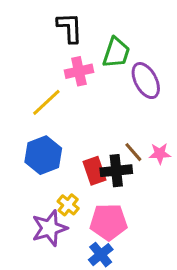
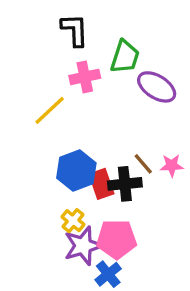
purple ellipse: (146, 81) -> (157, 87), turned -30
blue hexagon: (43, 155) -> (76, 171), moved
purple star: (49, 228) -> (83, 246), moved

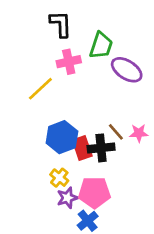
purple star: (83, 246) -> (67, 198), size x0.7

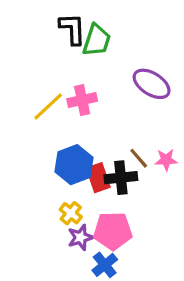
green trapezoid: (101, 46) -> (97, 40), moved
pink cross: (69, 62) -> (82, 100), moved

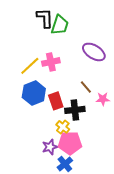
brown line: (139, 158) -> (86, 87), moved
blue hexagon: (74, 165) -> (34, 93), moved
red rectangle: (98, 178) -> (56, 101), moved
yellow cross: (71, 213) -> (63, 127), moved

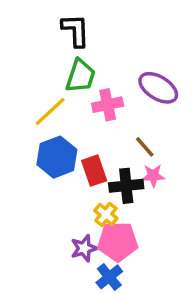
green trapezoid: (60, 25) -> (81, 76), moved
pink cross: (51, 62) -> (108, 105), moved
pink star: (103, 99) -> (153, 176), moved

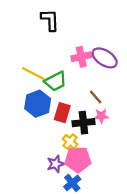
green trapezoid: (81, 76) -> (56, 81), moved, turned 45
pink cross: (108, 105) -> (81, 57), moved
yellow line: (50, 111) -> (33, 74), turned 70
red rectangle: (94, 171) -> (62, 113), turned 36

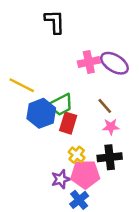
yellow line: (33, 74) -> (22, 85), moved
green trapezoid: (56, 81) -> (61, 105), moved
black cross: (83, 123) -> (110, 157), moved

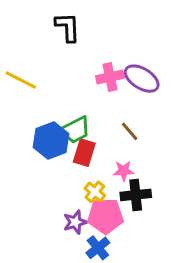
yellow line: (22, 85) -> (21, 80), moved
pink star: (111, 127) -> (124, 171), moved

